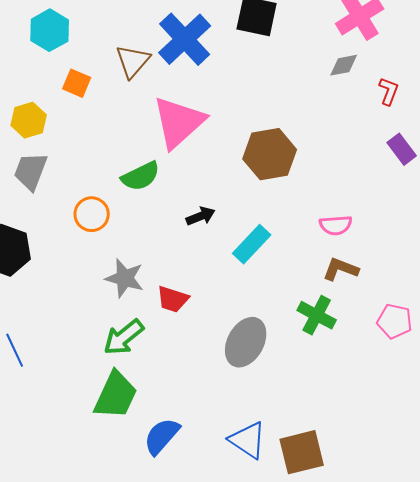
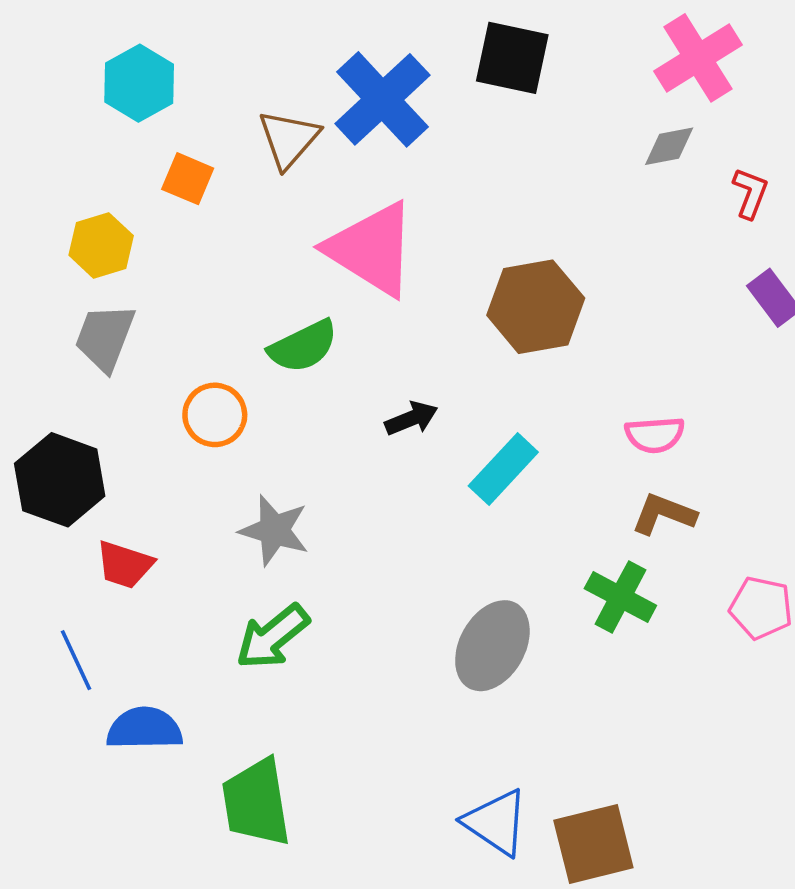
pink triangle: (179, 122) -> (372, 249), turned -46
red trapezoid: (173, 299) -> (125, 565), moved
green trapezoid: (116, 395) -> (256, 803), moved, turned 146
blue semicircle: (162, 436) -> (144, 729), moved, turned 48

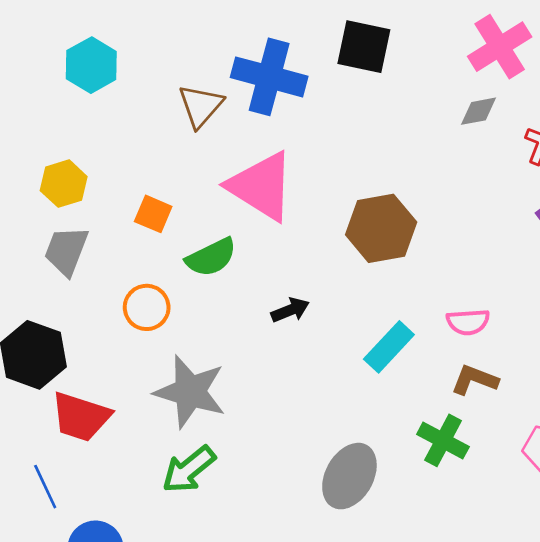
blue cross: (382, 99) -> (269, 77), turned -32
orange square: (188, 179) -> (153, 214), moved
cyan rectangle: (503, 469) -> (389, 347), moved
gray star: (274, 530) -> (190, 392), size x1.4
red trapezoid: (125, 565) -> (81, 417), size x1.4

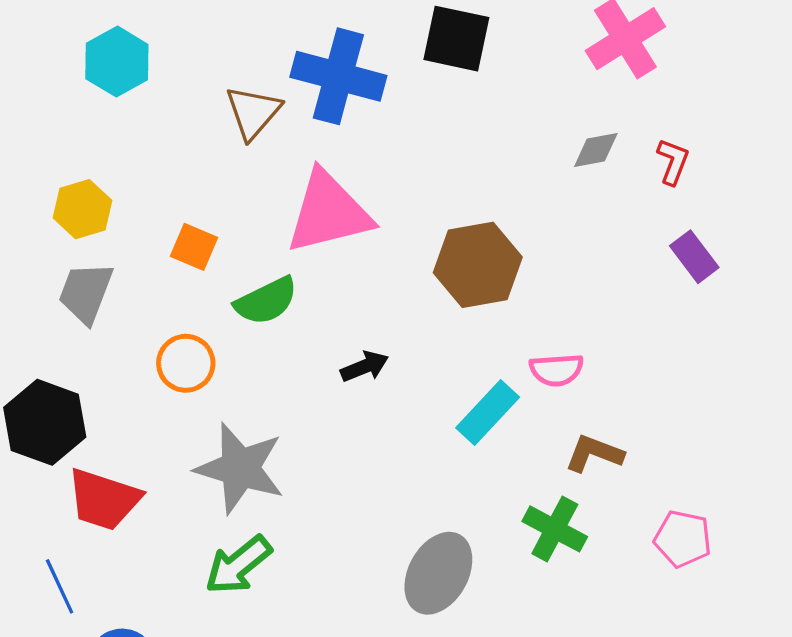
gray diamond: (479, 111) -> (596, 150), moved
pink triangle: (261, 186) -> (328, 212), turned -46
pink semicircle: (468, 322) -> (556, 370), moved

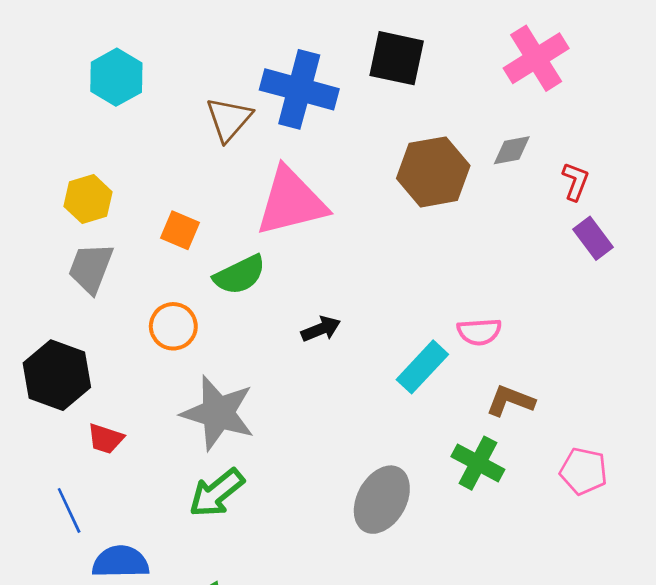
red L-shape: (673, 162) -> (575, 181), moved
brown hexagon: (478, 265) -> (433, 172), moved
red trapezoid: (104, 499) -> (106, 439), size x0.6

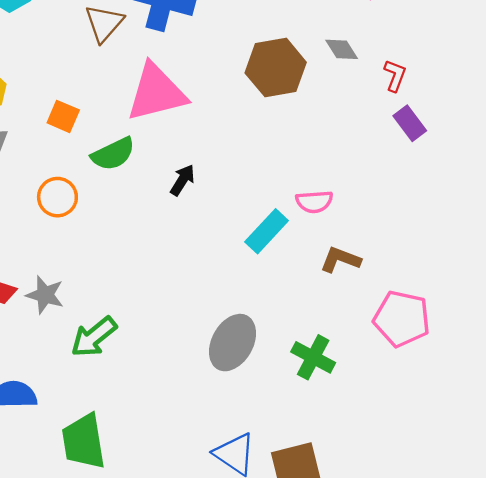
gray diamond: (512, 150) -> (342, 49), turned 68
black arrow: (321, 329) -> (182, 180), moved, turned -36
gray star: (218, 413) -> (45, 295), moved, size x0.6
green cross: (478, 463) -> (313, 357), moved
pink pentagon: (584, 471) -> (402, 319), size x1.4

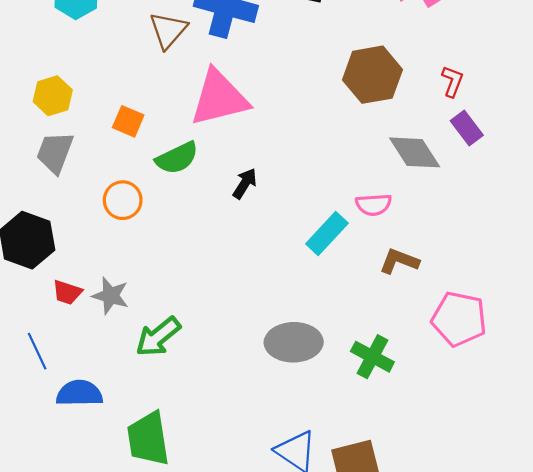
gray diamond: (342, 49) -> (415, 152), moved, size x1.6
brown hexagon: (276, 68) -> (372, 75), moved
gray ellipse: (232, 343) -> (294, 342), turned 60

